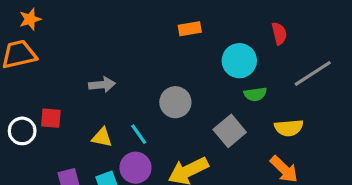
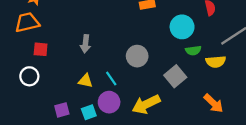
gray arrow: (102, 85) -> (85, 44), turned 102
red square: (51, 118) -> (41, 49), moved
yellow semicircle: (289, 128) -> (216, 62), moved

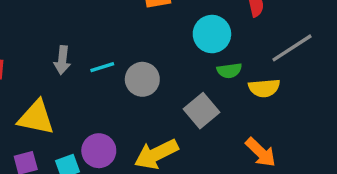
cyan line: (111, 79) -> (102, 67), moved, turned -72
yellow triangle: (85, 81) -> (36, 118), moved, size x1.6

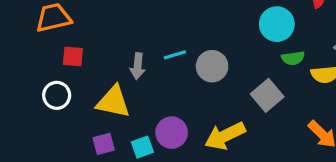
gray arrow: (62, 60) -> (138, 66), moved

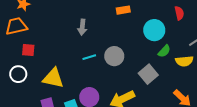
cyan line: (175, 55) -> (89, 57), moved
green semicircle: (293, 58) -> (164, 51), turned -40
gray arrow: (138, 66) -> (82, 27), moved

